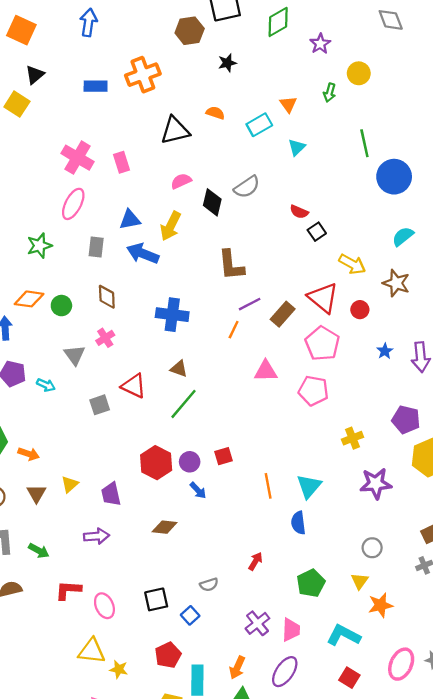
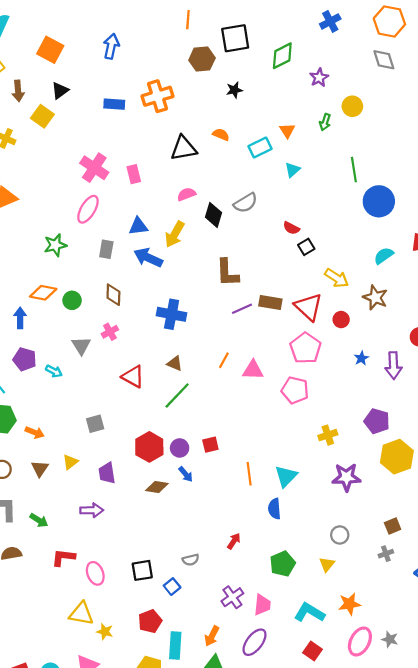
brown rectangle: (283, 314) -> (270, 302), moved, turned 55
orange line: (234, 330) -> (224, 360), moved
gray square: (100, 405) -> (95, 424), moved
brown diamond: (165, 527) -> (157, 487), moved
orange star: (381, 605) -> (349, 604), moved

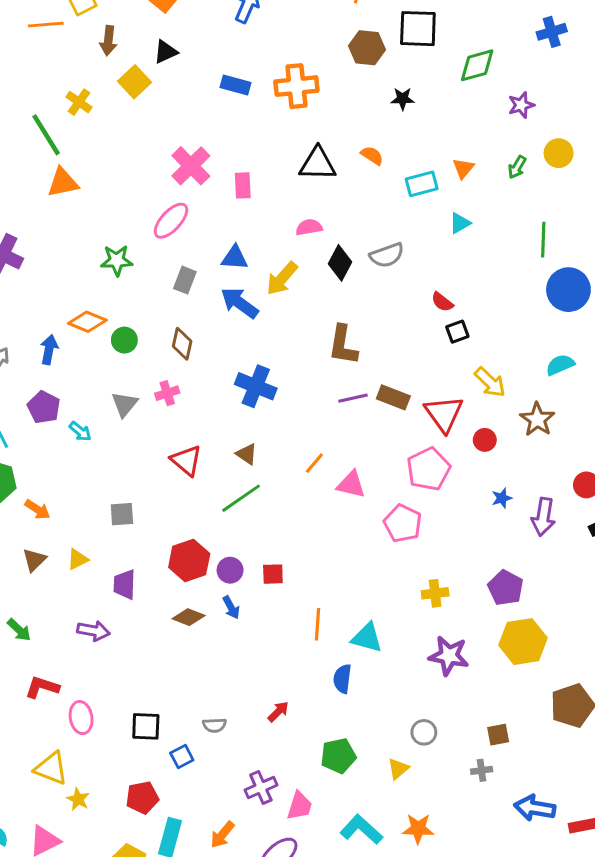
cyan triangle: (286, 476) -> (367, 638), turned 50

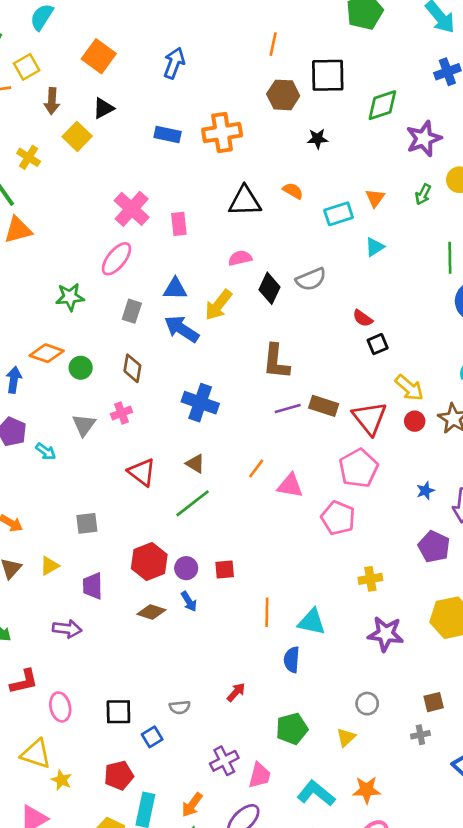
purple star: (521, 105) -> (424, 139), size x1.5
red circle: (485, 440) -> (415, 421), moved
purple pentagon: (506, 588) -> (434, 547), moved
red L-shape: (42, 687) -> (24, 682), turned 152

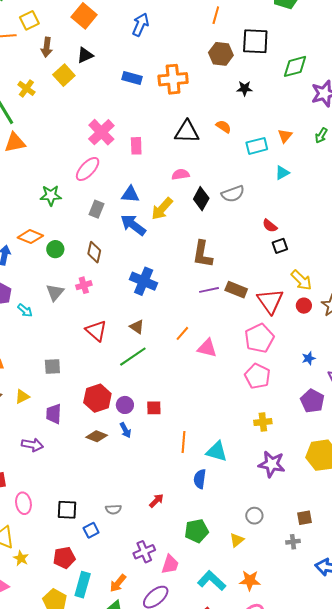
pink pentagon: (338, 518) -> (258, 376), moved

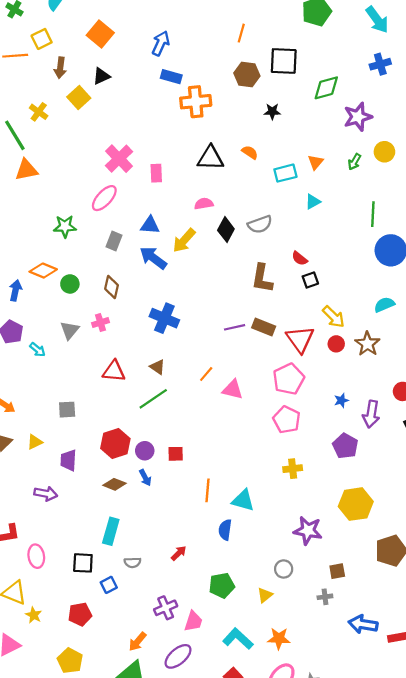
blue rectangle: (132, 78) -> (171, 77), moved
brown L-shape: (203, 254) -> (262, 278), moved
red triangle: (96, 331) -> (114, 371), turned -35
purple star: (272, 464) -> (308, 531), moved
cyan rectangle: (83, 585) -> (111, 531), moved

